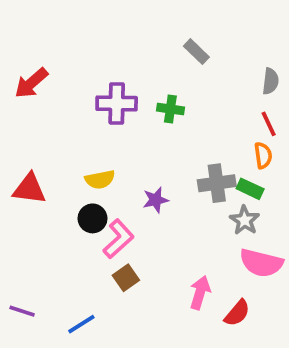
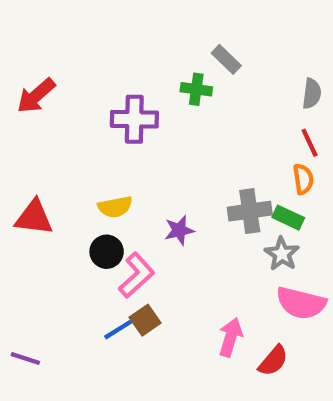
green cross: (170, 109) -> (196, 89), moved
blue line: (81, 324) -> (119, 329), moved

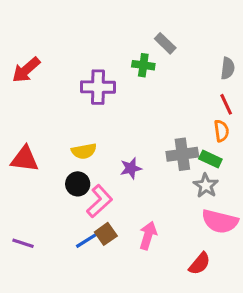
pink arrow: (231, 337) -> (148, 235), moved
purple line: (25, 359) -> (23, 243), moved

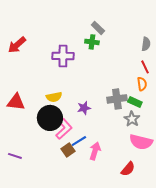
gray rectangle: (165, 43) -> (98, 28), moved
black circle: (78, 184) -> (50, 118), size x1.6
blue line: (87, 240) -> (79, 141), moved

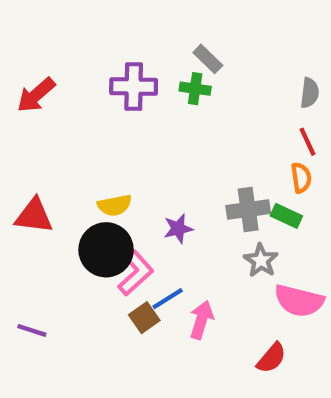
purple cross: (63, 56) -> (134, 87), moved
gray star: (132, 119) -> (261, 260), moved

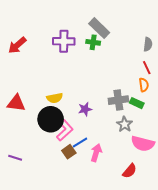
gray rectangle: (208, 59) -> (99, 28), size x1.5

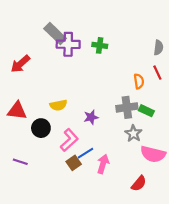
gray rectangle: (99, 28) -> (55, 33), moved
red arrow: (17, 45) -> (20, 64), moved
orange semicircle: (144, 85) -> (139, 81), moved
black circle: (51, 119) -> (41, 128), moved, size x0.7
purple line: (15, 158) -> (20, 162), moved

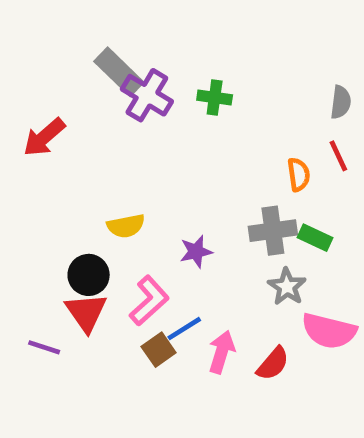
purple cross: (68, 44) -> (147, 95), turned 30
red triangle: (17, 111) -> (86, 312), moved, turned 48
red semicircle: (139, 184) -> (273, 364), moved

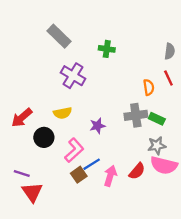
purple cross: (147, 95) -> (73, 76), moved
red arrow: (44, 137) -> (22, 118), moved
gray star: (287, 287) -> (157, 146), moved, turned 30
red triangle: (86, 312) -> (32, 192), moved
red semicircle: (273, 364) -> (137, 171), moved

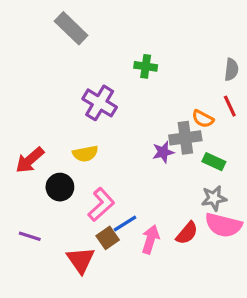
gray rectangle: (59, 36) -> (71, 28), moved
orange semicircle: (149, 87) -> (203, 119), turned 126
gray cross: (136, 115) -> (185, 138), moved
purple star: (97, 126) -> (163, 152), moved
red triangle: (32, 192) -> (81, 260), moved

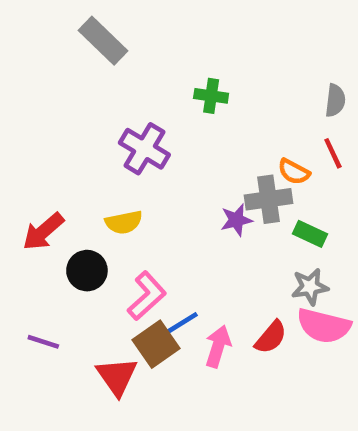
brown square: (108, 238) -> (156, 344), size x1.4

